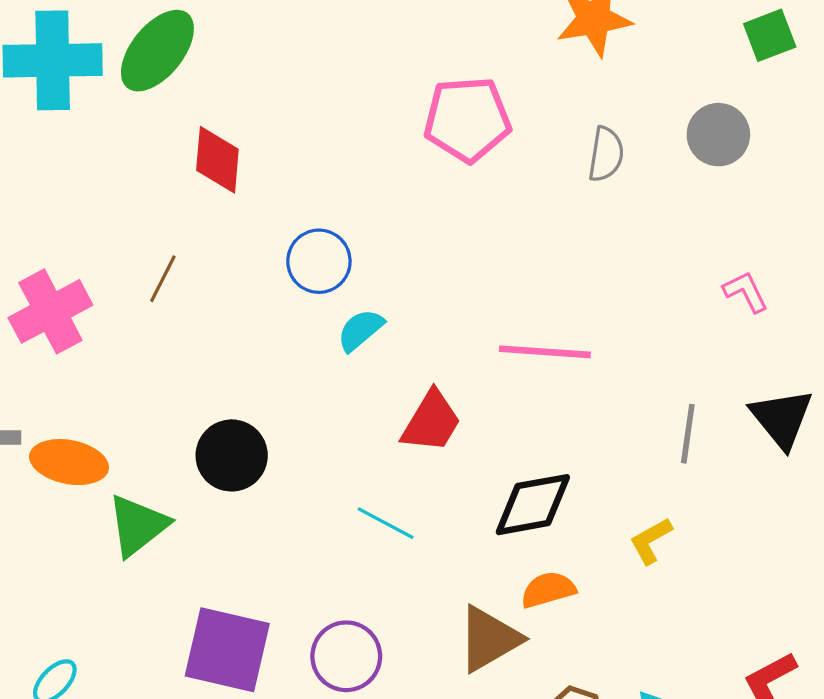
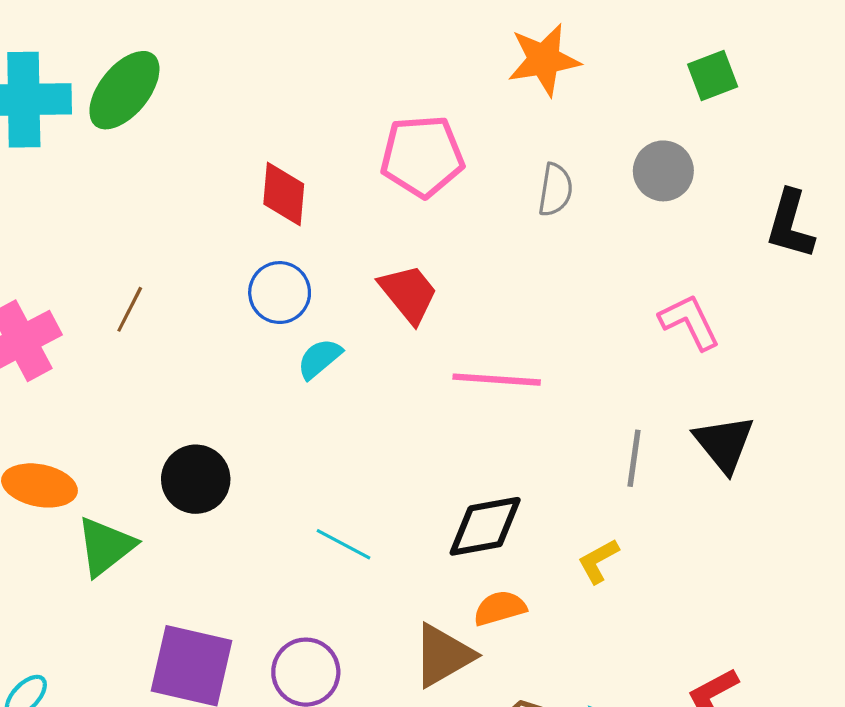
red diamond: (217, 160) -> (284, 194), moved
pink L-shape: (746, 292) -> (690, 322), size x1.4
red trapezoid: (431, 422) -> (409, 294), moved, turned -70

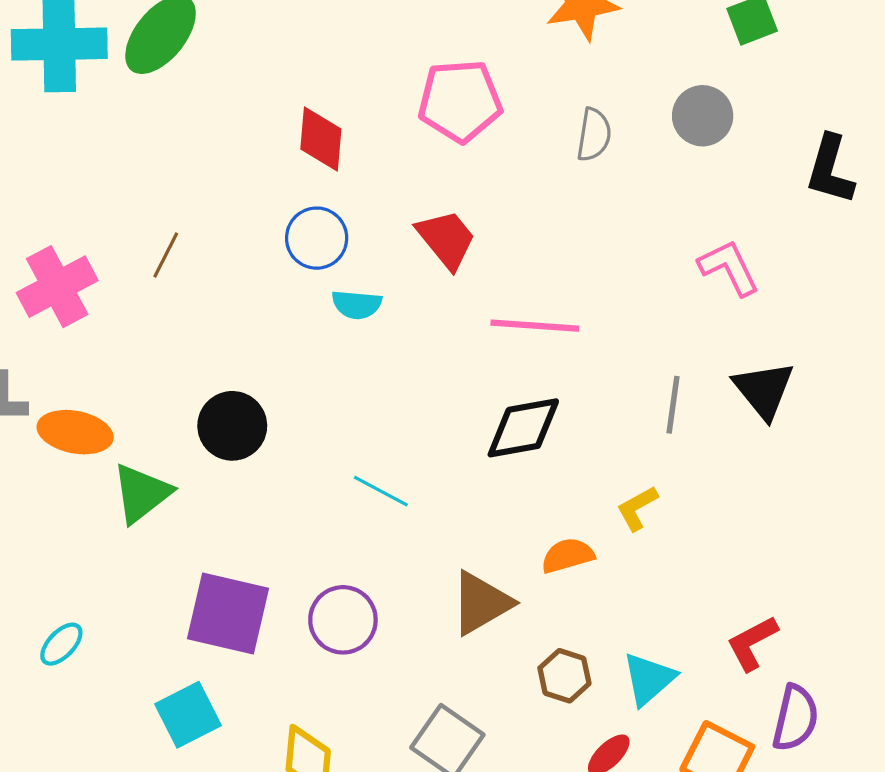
cyan semicircle: (319, 359) -> (357, 305), turned -135
black diamond: (485, 526) -> (523, 428), moved
orange semicircle: (500, 608) -> (568, 556), moved

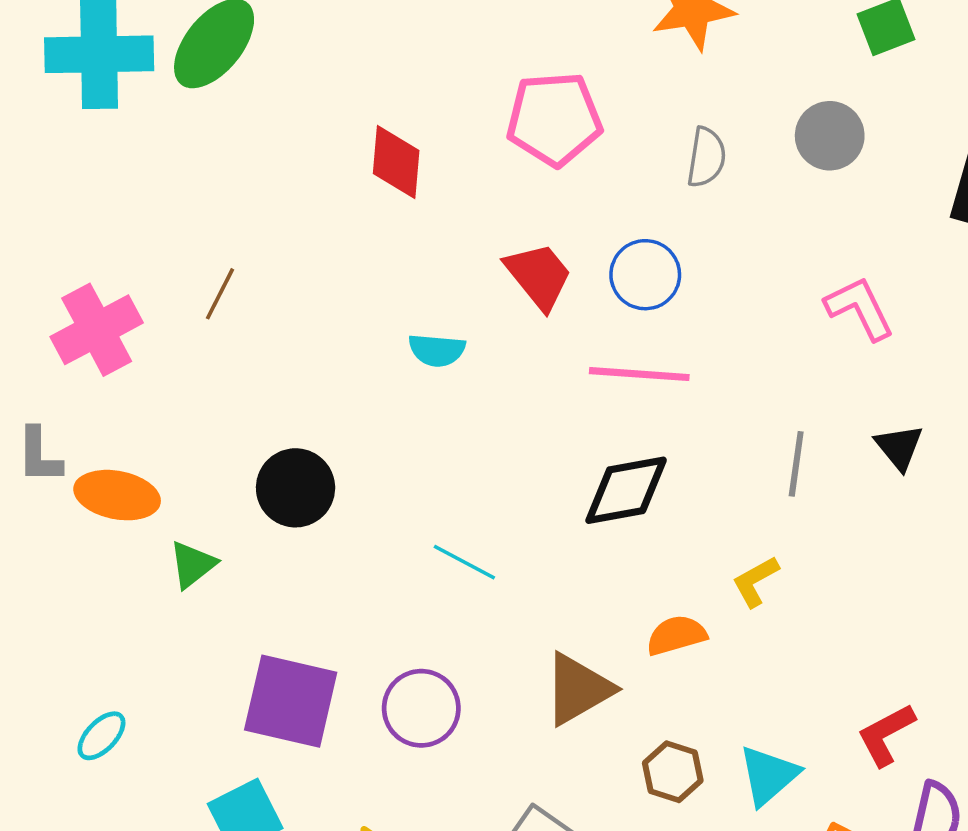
blue circle: (317, 238) -> (645, 275), moved
black triangle: (764, 390) -> (899, 447), size x0.7
green triangle: (142, 493) -> (193, 565), size x0.7

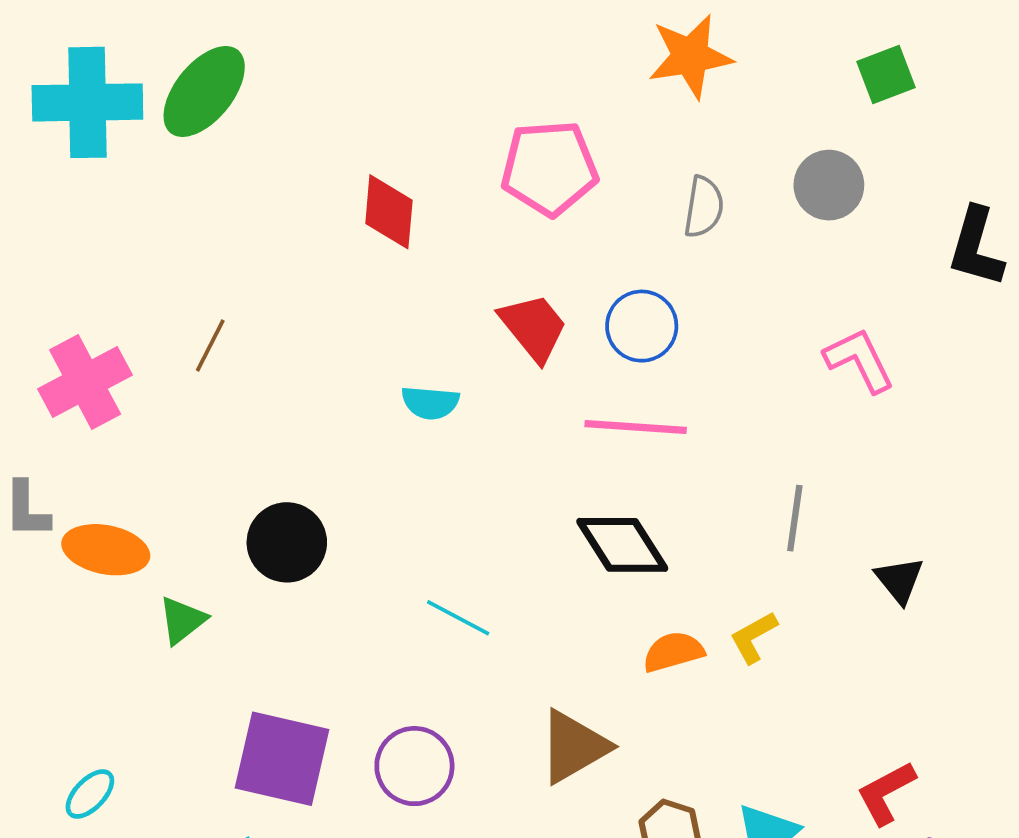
black triangle: (899, 447) -> (899, 580), moved
black diamond: (626, 490) -> (622, 545), turned 68
orange semicircle: (676, 635) -> (673, 652), moved

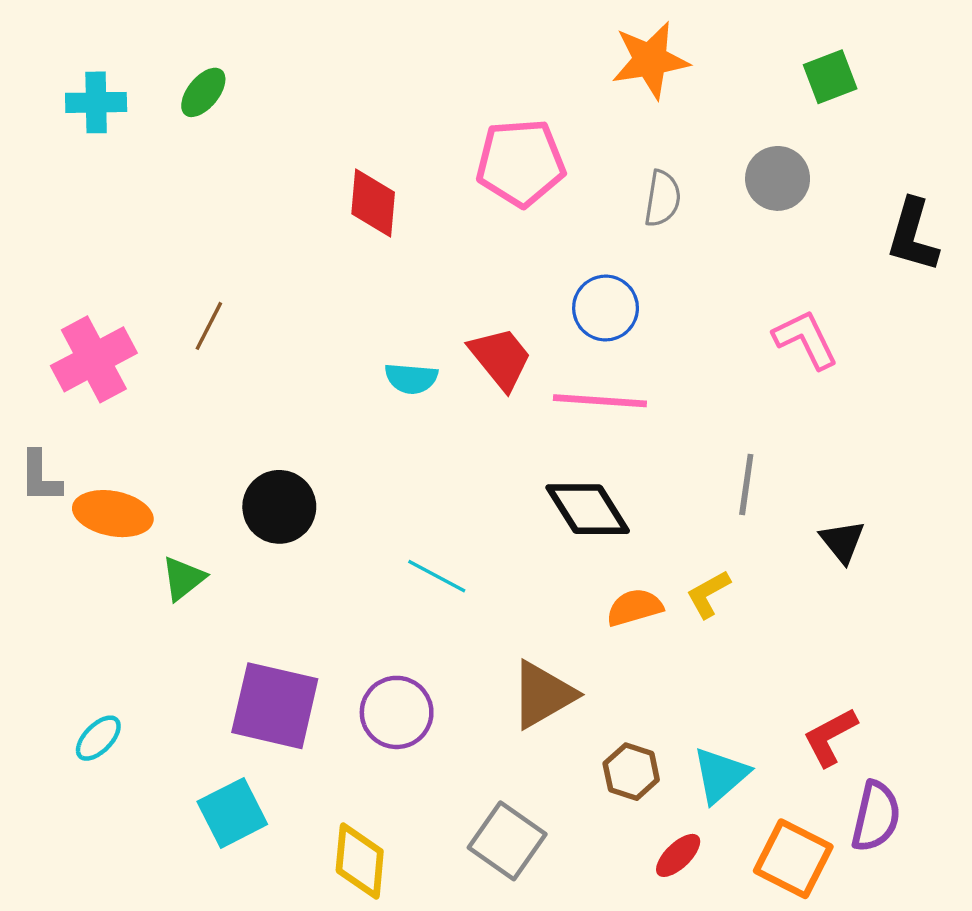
green ellipse: (204, 91) -> (203, 92), size x0.6
cyan cross: (87, 102) -> (96, 102), size x0.6
red trapezoid: (534, 327) -> (501, 358), moved

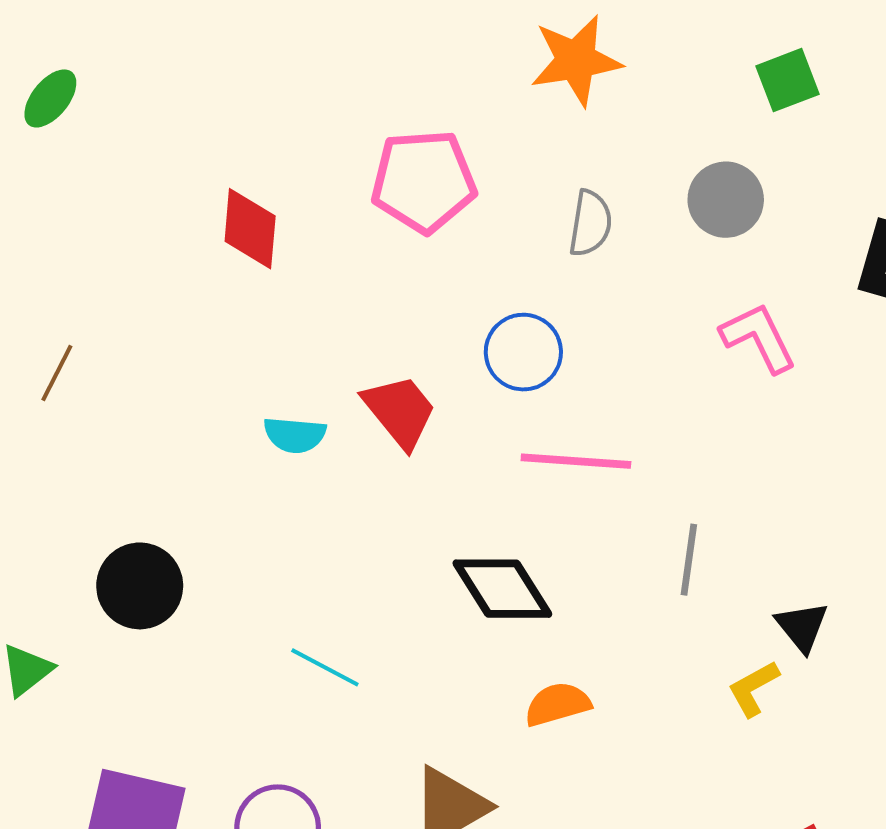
pink L-shape: (805, 339) -> (759, 338), moved
pink line: (600, 401) -> (576, 461), moved
yellow L-shape: (708, 594) -> (753, 688), moved

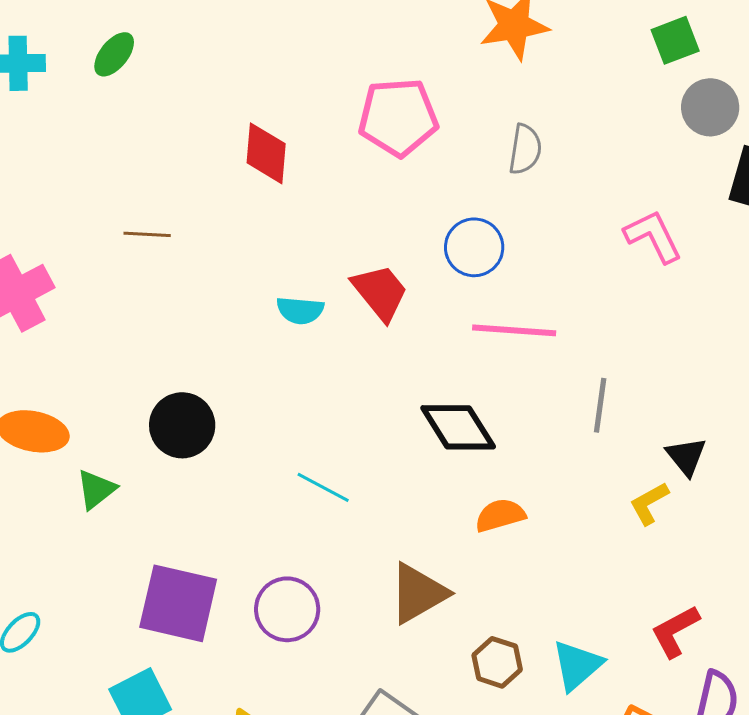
gray circle: (726, 200) -> (710, 107), moved
brown line: (57, 373) -> (147, 234), moved, turned 66

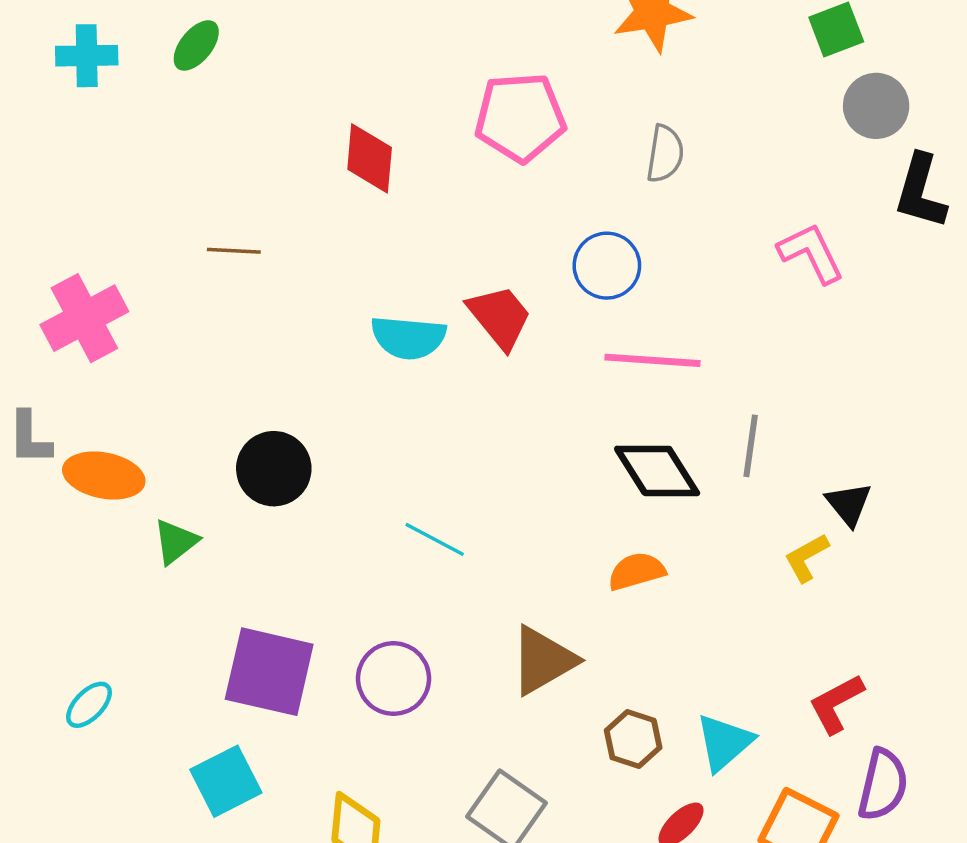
cyan semicircle: (300, 310) -> (408, 337), size x1.4
black diamond: (458, 427) -> (657, 471), moved

